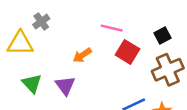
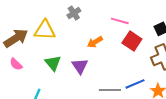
gray cross: (41, 22) -> (74, 13), moved

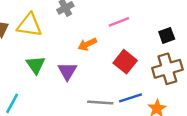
pink line: (120, 21) -> (119, 22), turned -42
red square: (132, 41) -> (125, 62), moved

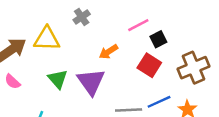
black square: (167, 35) -> (158, 39), moved
purple triangle: (67, 71) -> (91, 82), size x1.4

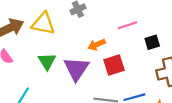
black square: (158, 39) -> (152, 42), moved
red square: (149, 65) -> (114, 65), moved, turned 30

